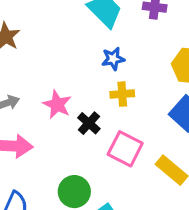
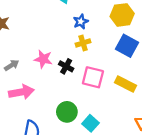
blue star: (113, 59) -> (81, 22), moved

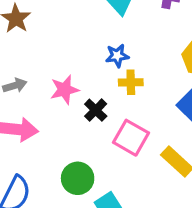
blue star: (81, 22) -> (117, 56), moved
pink star: (43, 59) -> (65, 90), turned 30

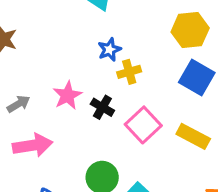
pink square: (131, 138) -> (143, 125), turned 32

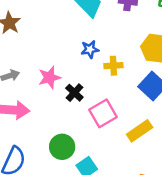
yellow cross: (129, 72) -> (113, 66), moved
yellow rectangle: (193, 136) -> (140, 131), turned -75

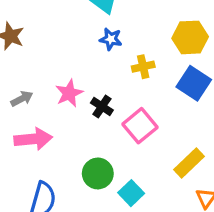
blue star: (90, 49) -> (111, 39), moved, turned 30
yellow rectangle: (140, 131) -> (189, 163), moved

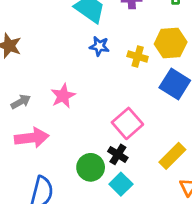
yellow cross: (143, 67) -> (138, 56), moved, turned 30
black cross: (102, 106) -> (118, 154), moved

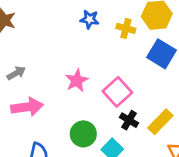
pink star: (63, 96) -> (77, 81), moved
black cross: (118, 154) -> (129, 120), moved

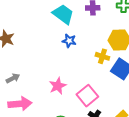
yellow cross: (126, 28) -> (102, 56), moved

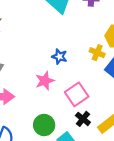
blue star: (69, 41) -> (59, 57), moved

